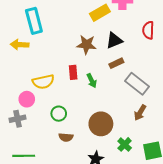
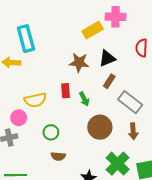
brown rectangle: (116, 63) -> (109, 81), turned -32
brown arrow: (140, 113) -> (133, 131), turned -35
brown circle: (101, 124) -> (100, 127), moved
green cross: (125, 144) -> (118, 164), size x1.6

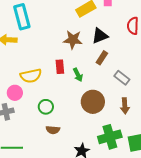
gray rectangle: (130, 102) -> (122, 78), size x0.7
green cross: (118, 164) -> (110, 137), turned 30

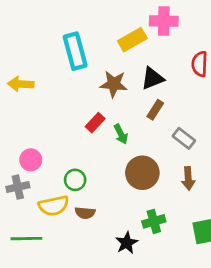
cyan rectangle: (22, 17) -> (75, 51), moved
red rectangle: (60, 67) -> (95, 123), turned 48
yellow semicircle: (31, 76) -> (54, 206), moved
green cross: (110, 137) -> (154, 221), moved, size x0.7

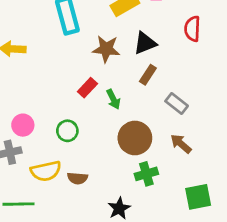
brown arrow: (188, 178) -> (181, 144), turned 135
green circle: (75, 180) -> (67, 131), moved
green cross: (154, 221) -> (146, 174), moved

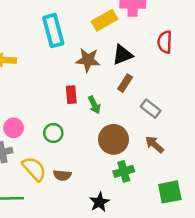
red rectangle: (87, 88) -> (71, 95), turned -48
yellow semicircle: (46, 171) -> (34, 169), turned -120

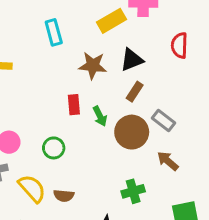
cyan rectangle: (53, 31) -> (54, 32), size x0.7
brown circle: (114, 139) -> (132, 132), moved

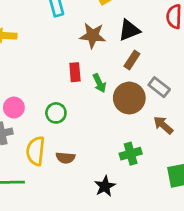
yellow semicircle: (32, 188) -> (36, 151), turned -132

